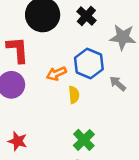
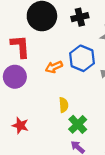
black cross: (86, 16) -> (80, 17), turned 35
yellow semicircle: (74, 95) -> (64, 105), moved

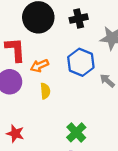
orange arrow: (54, 67) -> (39, 66), moved
yellow semicircle: (64, 105) -> (45, 91), moved

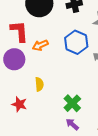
yellow semicircle: (45, 91) -> (39, 84), moved

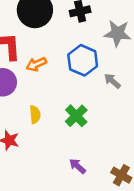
green cross: (72, 103) -> (76, 116), moved

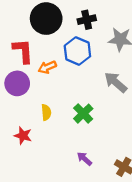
blue hexagon: (83, 60) -> (77, 51), moved
gray arrow: (112, 81) -> (116, 82), size x1.5

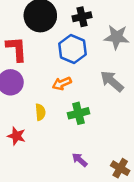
orange arrow: (47, 67) -> (62, 84), moved
green cross: (83, 114) -> (78, 113), turned 30

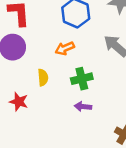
purple arrow: (80, 160) -> (83, 107), moved, turned -35

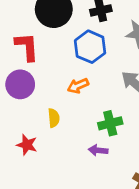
green cross: (82, 79) -> (110, 123), moved

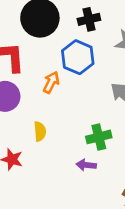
orange arrow: (78, 86) -> (51, 82), moved, turned 140

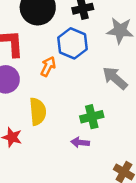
yellow semicircle: (40, 131) -> (38, 112), size x1.5

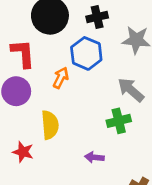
green cross: (92, 117) -> (119, 121), moved

